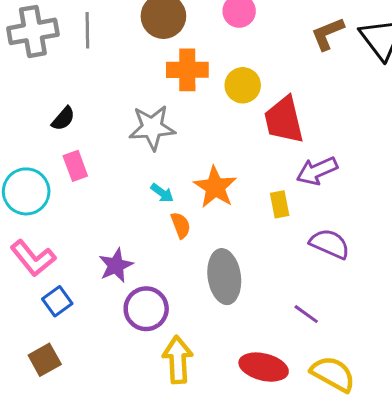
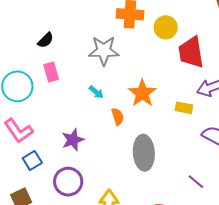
cyan arrow: (162, 193) -> (96, 92), moved
yellow rectangle: (280, 204) -> (184, 108), turned -72
purple circle: (146, 309) -> (68, 182), moved

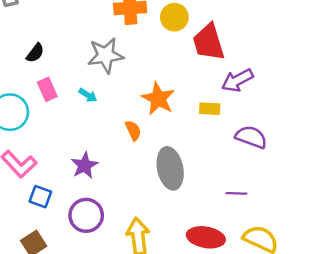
cyan arrow: (96, 92) -> (88, 95), moved
blue square: (32, 161) -> (40, 197), turned -30
purple line: (196, 182) -> (236, 193), turned -30

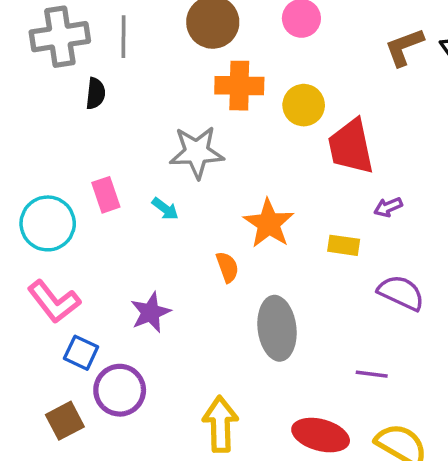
black semicircle: (35, 53) -> (96, 93), moved, turned -36
purple arrow: (237, 80) -> (388, 207), size x0.6
purple circle: (86, 215) -> (120, 390), moved

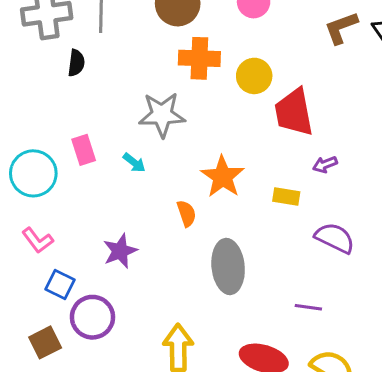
pink L-shape: (54, 302) -> (38, 240), size x0.7

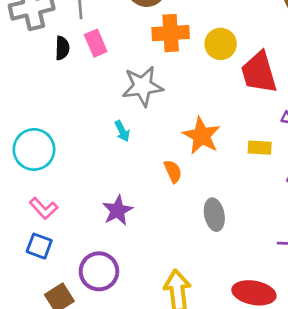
pink rectangle: (84, 150) -> (96, 43), moved
cyan arrow: (134, 163) -> (122, 131), turned 30
gray ellipse: (228, 266) -> (214, 215), size x0.7
blue square: (60, 284) -> (39, 246), moved

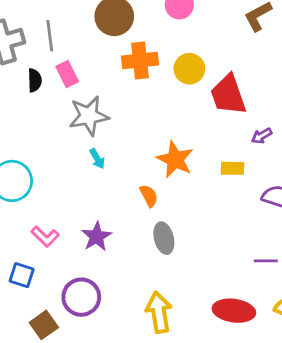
gray star: (142, 86) -> (89, 116), moved
pink L-shape: (44, 208) -> (45, 236), moved
gray ellipse: (214, 215) -> (164, 238), moved

